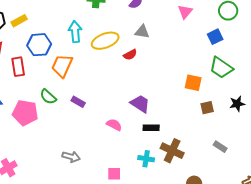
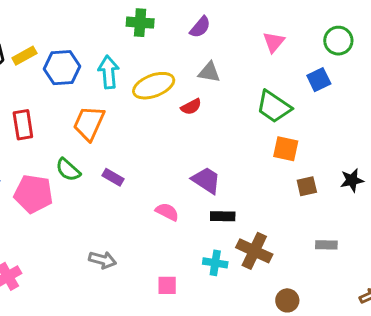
blue hexagon: (39, 45) -> (62, 68), moved
green trapezoid: (221, 68) -> (274, 107), moved
gray rectangle: (220, 147) -> (326, 245), turned -32

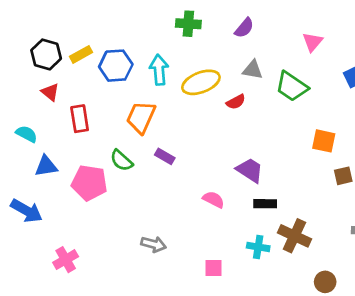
green trapezoid: (274, 107) -> (292, 87), moved
purple rectangle: (113, 177) -> (165, 156), moved

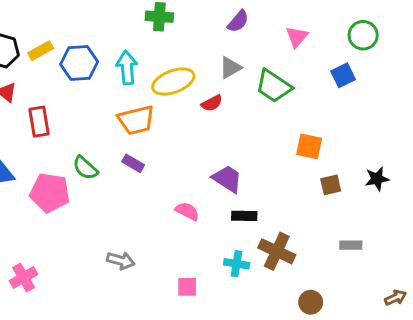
purple semicircle: (244, 28) -> (238, 21), moved
gray triangle: (253, 70) -> (230, 68), turned -40
orange trapezoid: (141, 117) -> (136, 120), moved, turned -128

